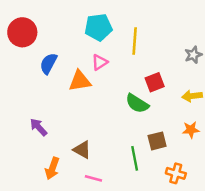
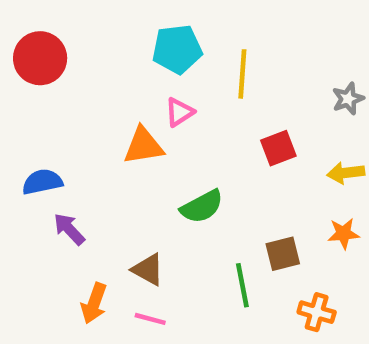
blue semicircle: (49, 64) -> (42, 182), moved, turned 50
green semicircle: (137, 103) -> (202, 207), moved, turned -60
pink line: (93, 178) -> (150, 319), moved

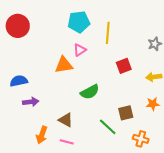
purple arrow: (69, 229) -> (31, 102), turned 126
green line: (242, 285) -> (108, 127), turned -36

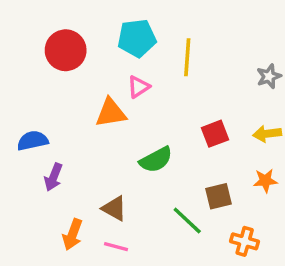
red circle: (18, 26) -> (66, 50), moved
red square: (124, 66) -> (215, 134), moved
purple arrow: (31, 102) -> (53, 177), turned 119

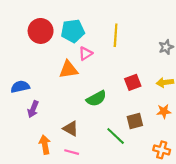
cyan pentagon: (137, 38) -> (73, 31), moved
orange arrow: (73, 234) -> (45, 145), turned 150
orange cross: (245, 241) -> (162, 150), moved

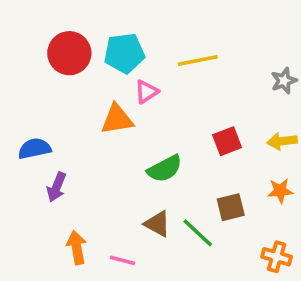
yellow line: (116, 35) -> (198, 61), turned 75
brown triangle: (71, 128) -> (157, 224), moved

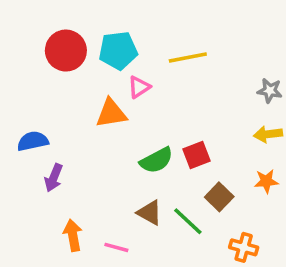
gray star: (284, 81) -> (270, 91), moved, turned 30
red square: (227, 141) -> (197, 155), moved
brown square: (231, 207) -> (219, 197), turned -32
orange cross: (277, 257) -> (244, 247), moved

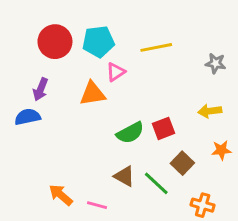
gray star: (270, 91) -> (216, 63), moved
yellow arrow: (268, 134) -> (210, 111), moved
purple arrow: (54, 178) -> (41, 89), moved
orange arrow: (73, 235) -> (61, 195), turned -40

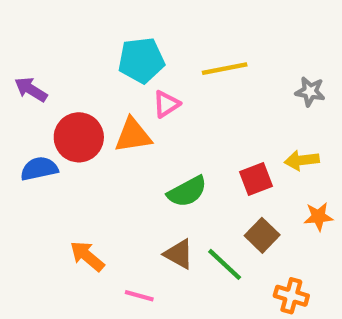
red circle: (55, 42) -> (79, 137), moved
purple arrow: (41, 89) -> (31, 89), moved, turned 100
red square: (163, 128) -> (256, 179), moved
orange arrow: (61, 195) -> (87, 256), moved

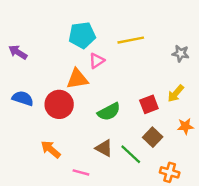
red circle: (79, 137) -> (59, 104), moved
yellow arrow: (302, 160) -> (176, 93), turned -42
blue semicircle: (39, 169) -> (23, 98), turned 30

